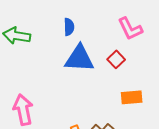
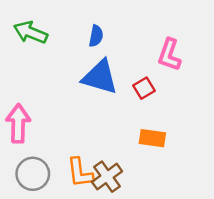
pink L-shape: (130, 29) -> (169, 55), turned 32

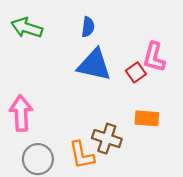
pink L-shape: (169, 55) -> (154, 57), moved
brown cross: (107, 177) -> (107, 139), moved, turned -32

